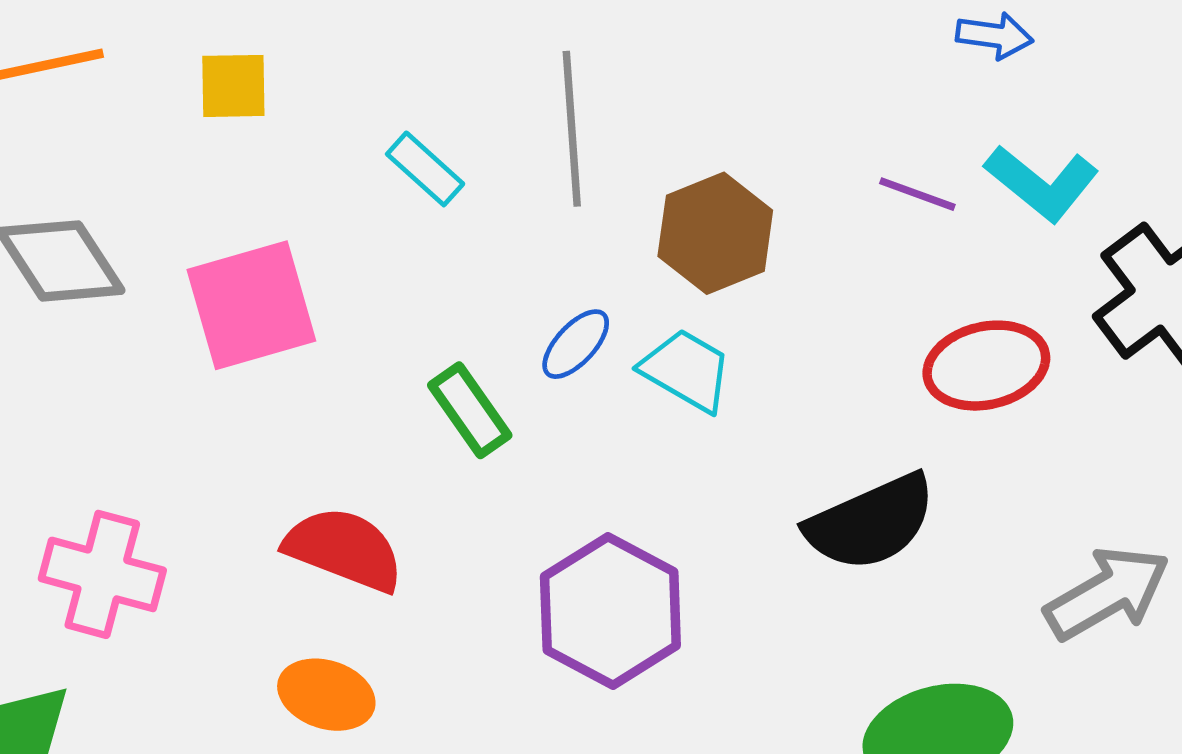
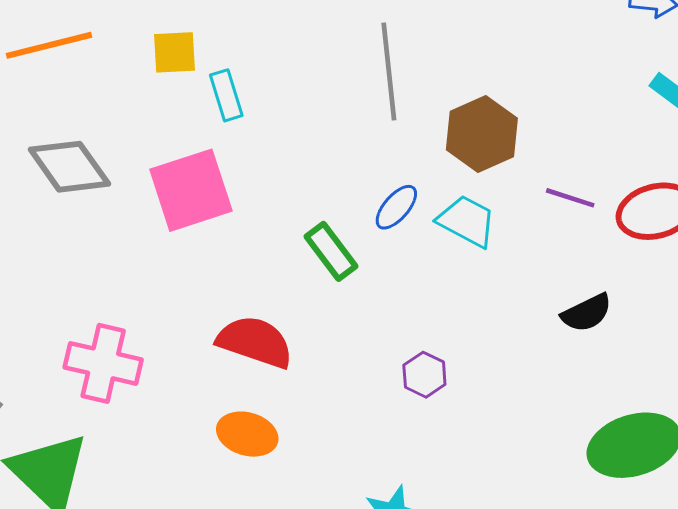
cyan rectangle: (425, 169) -> (226, 95), moved, turned 33
purple line: (917, 194) -> (570, 198), moved
black semicircle: (871, 522) -> (587, 313), size x0.6
purple hexagon: (610, 611) -> (424, 375), size x0.5

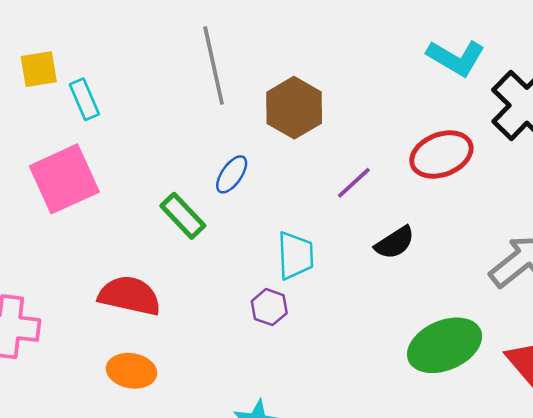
purple line: (570, 198) -> (354, 183), moved, turned -54
cyan trapezoid: (467, 221) -> (295, 255), moved, turned 66

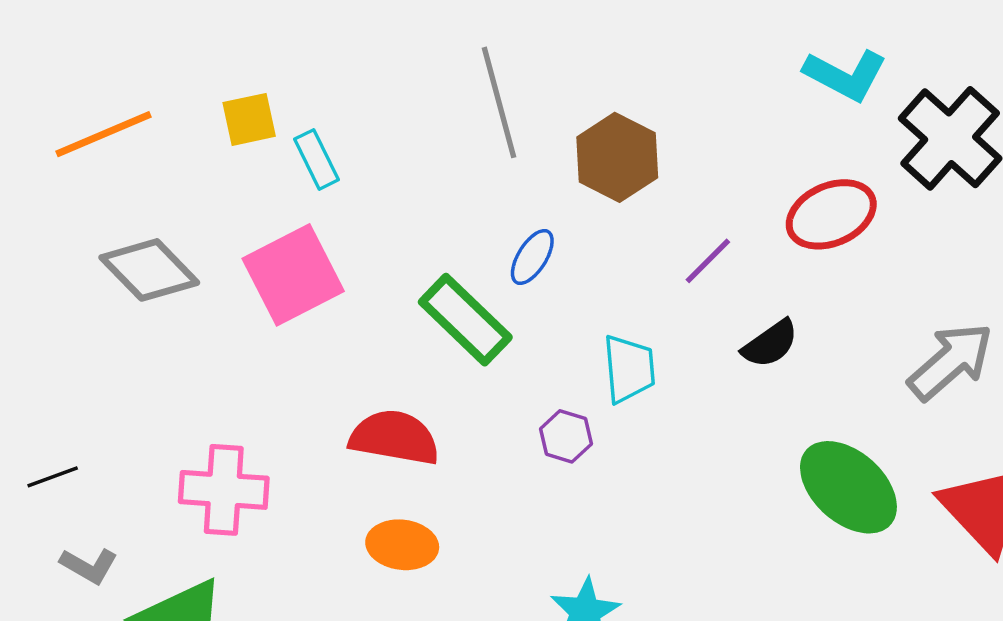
green rectangle: (183, 216) -> (465, 320), size x1.4
purple hexagon: (269, 307) -> (566, 436), moved
green ellipse: (445, 345) -> (848, 487), turned 68

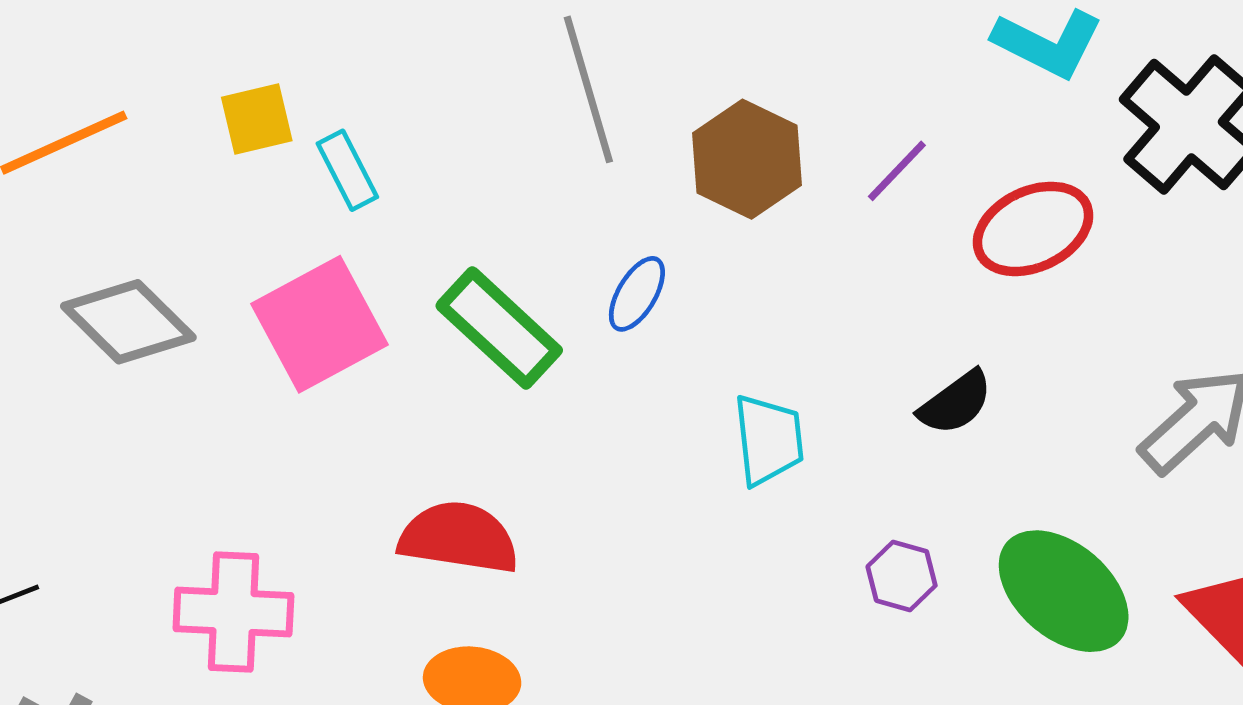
purple line: (708, 261) -> (897, 171), moved
green rectangle: (465, 320) -> (499, 328), moved
purple hexagon: (566, 436) -> (902, 576), moved

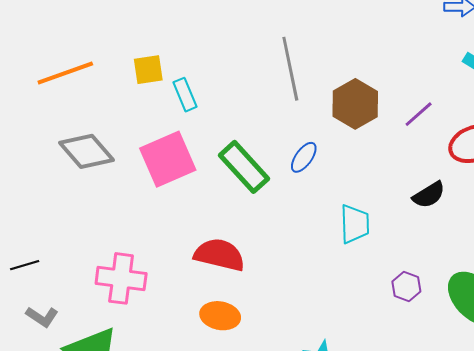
black semicircle: (956, 403) -> (429, 195), moved

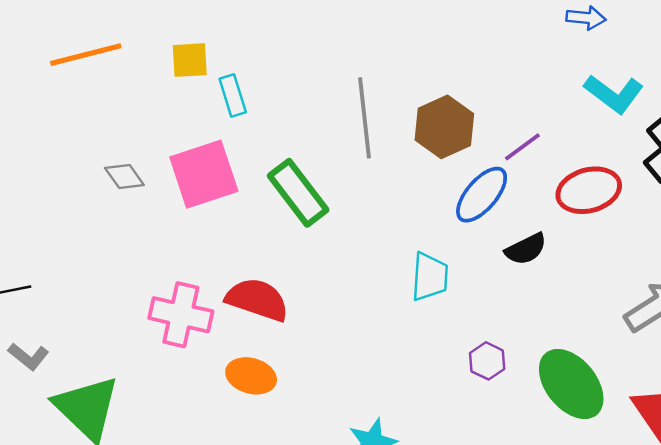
gray line: (290, 69) -> (365, 118), moved
gray diamond: (86, 151) -> (124, 177), moved, size x0.6
blue ellipse: (304, 157) -> (482, 195), moved, size x1.5
pink cross: (121, 278) -> (181, 315), moved

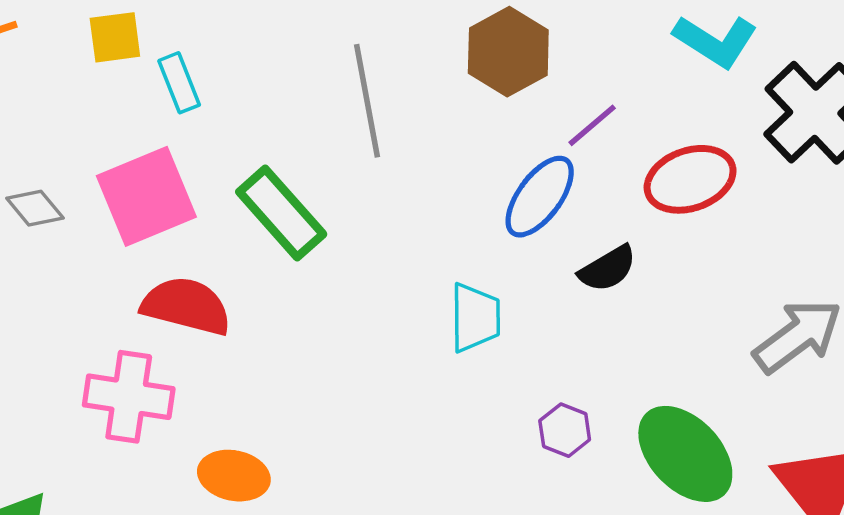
brown hexagon: (444, 127) -> (508, 52), moved
red semicircle: (257, 300) -> (186, 306), moved

